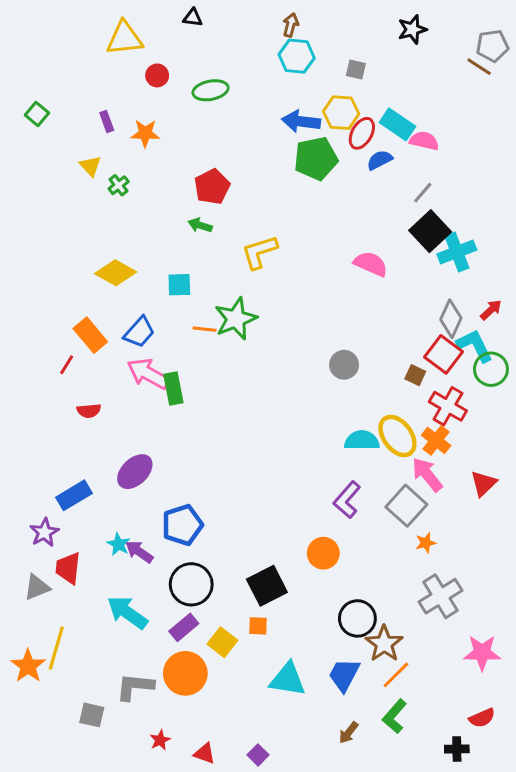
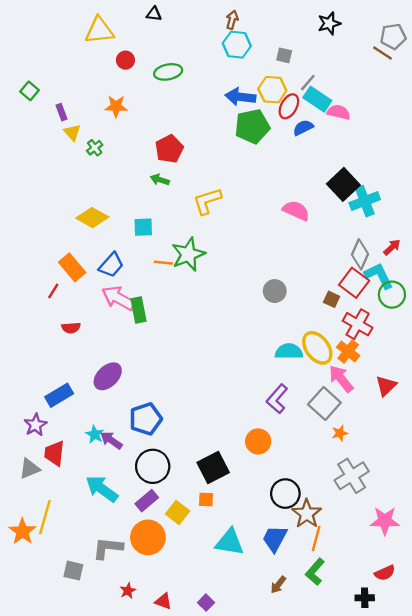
purple rectangle: (107, 121) -> (62, 112), moved
gray line: (423, 193) -> (308, 83), moved
orange line: (396, 675) -> (316, 539), turned -30

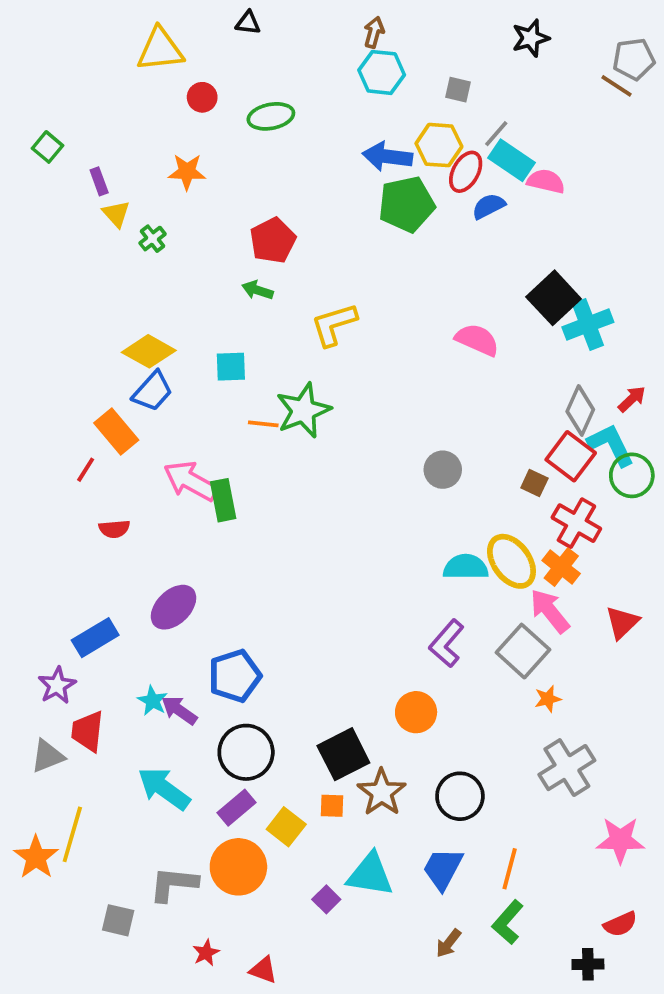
blue trapezoid: (111, 265) -> (152, 391), moved
brown star: (307, 514) -> (382, 792), moved
purple square: (206, 603) -> (326, 899), moved

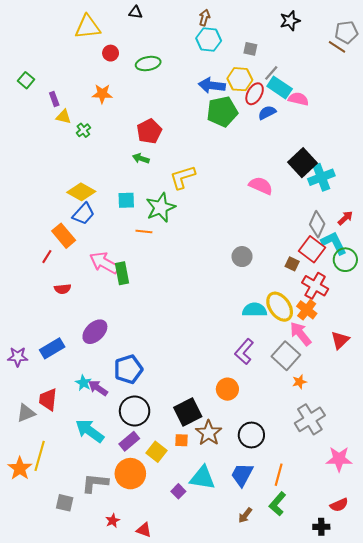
yellow triangle: (116, 214) -> (64, 117), turned -35
green star: (303, 410) -> (161, 208), moved
purple star: (57, 685) -> (18, 357), moved, turned 30

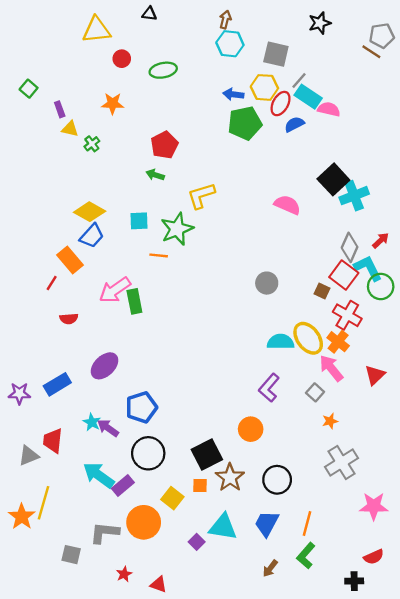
gray square: (250, 49) -> (276, 54), size x1.6
blue arrow: (212, 85) -> (233, 94), size x0.7
pink arrow: (104, 263) -> (115, 290), turned -64
gray square: (286, 356) -> (315, 392), size x0.6
purple rectangle: (129, 441) -> (123, 486), moved

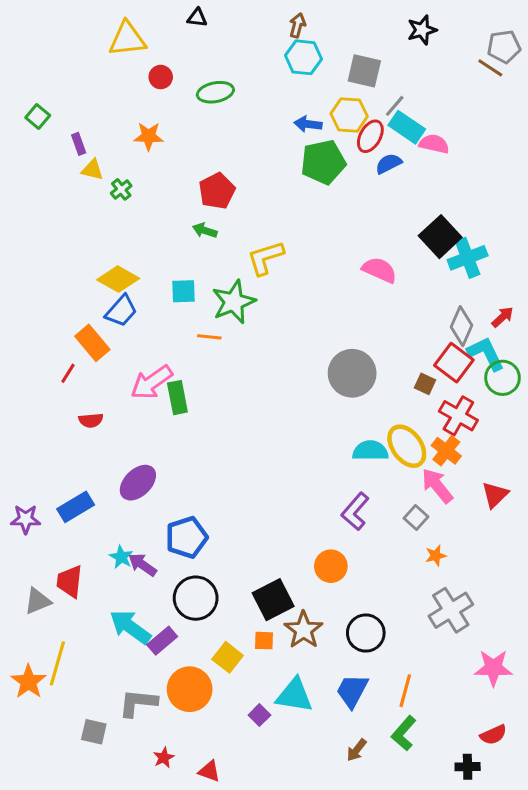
gray circle: (267, 283) -> (352, 373), size x1.6

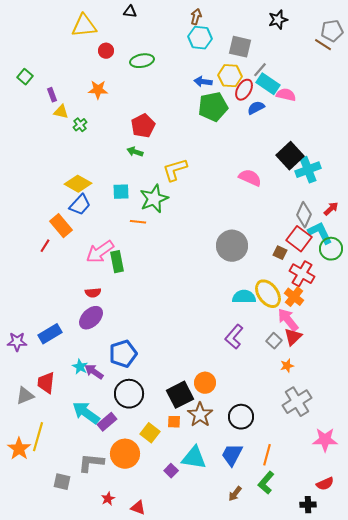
red semicircle: (91, 420) -> (93, 293), moved
red triangle: (495, 495) -> (293, 337), moved
orange circle: (331, 566) -> (205, 383), moved

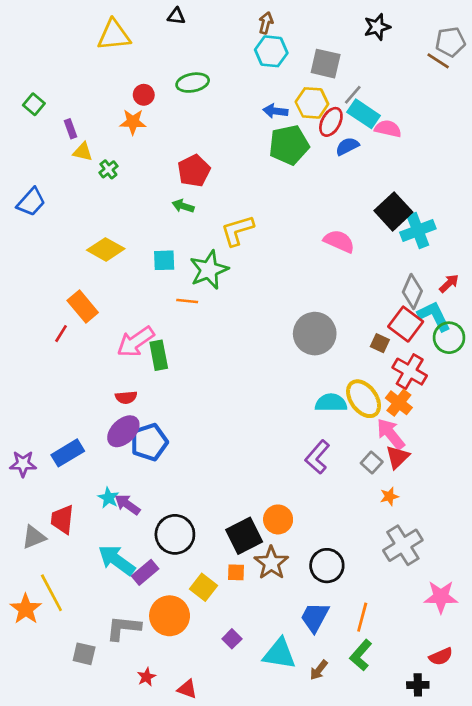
red circle: (106, 51) -> (144, 95), moved
blue trapezoid: (80, 205) -> (31, 202), moved
blue pentagon: (123, 354) -> (149, 442), moved
yellow line: (38, 437) -> (51, 593), turned -44
cyan triangle: (194, 458) -> (279, 654), moved

